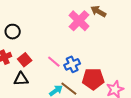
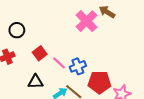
red square: (25, 60) -> (40, 53), moved
black triangle: (21, 79) -> (36, 82), moved

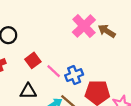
brown arrow: (107, 12) -> (107, 31), moved

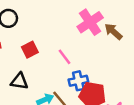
pink line: (54, 71) -> (64, 57), moved
blue cross: (74, 75) -> (78, 81), moved

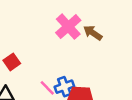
pink line: (64, 57) -> (47, 88), moved

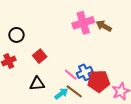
pink cross: (68, 27) -> (83, 23), turned 30

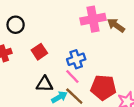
blue cross: (85, 72) -> (76, 59), moved
black triangle: (37, 84) -> (45, 84), moved

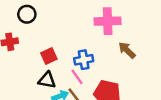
brown arrow: (116, 25) -> (127, 50), moved
red square: (39, 52) -> (49, 56), moved

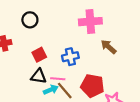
black circle: (27, 14) -> (30, 20), moved
pink line: (77, 77) -> (58, 79), moved, turned -48

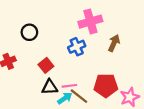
brown arrow: (109, 47) -> (114, 43), turned 84
blue cross: (70, 57) -> (77, 47), moved

